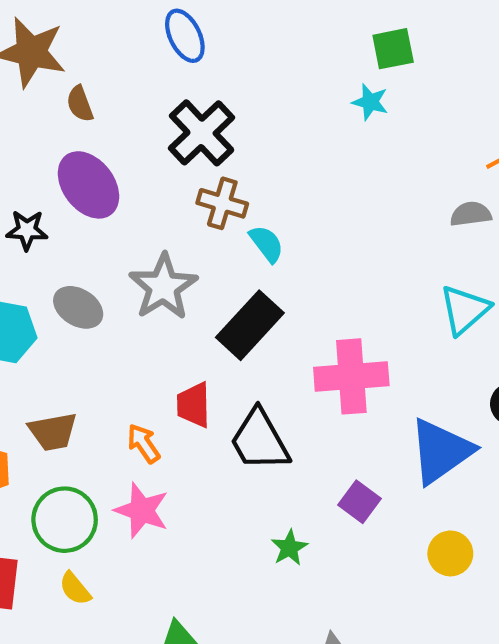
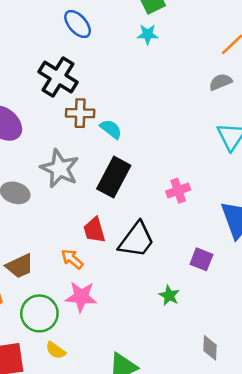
blue ellipse: (185, 36) -> (78, 24), moved
pink cross: (351, 376) -> (178, 191), size x0.6
black trapezoid: (260, 440) -> (136, 240), turned -99

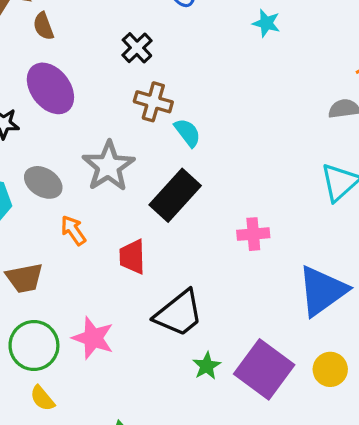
black cross: (58, 77) -> (137, 48), size x0.6
black trapezoid: (136, 240) -> (179, 313), moved
orange arrow: (72, 259) -> (73, 230), moved
purple square: (201, 259) -> (264, 369), moved, size x1.8

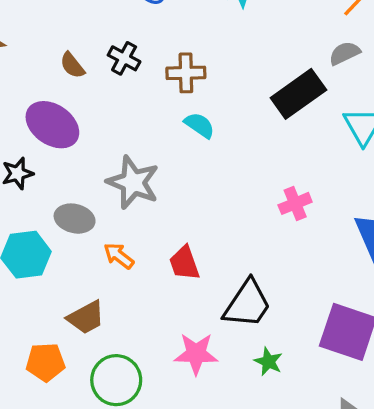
brown semicircle: (43, 26) -> (72, 65), moved
brown cross: (153, 102) -> (186, 73), moved
black rectangle: (175, 195) -> (298, 94), moved, turned 30
pink star: (93, 338) -> (196, 354), moved
green star: (207, 366) -> (268, 362), moved

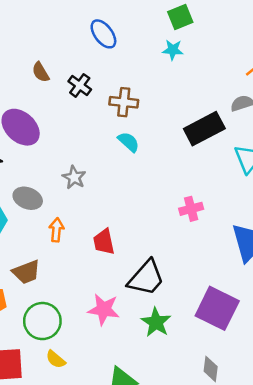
brown semicircle: (72, 65) -> (41, 72), moved
gray star: (133, 182) -> (74, 177), size x0.6
orange arrow: (119, 256) -> (56, 230), turned 50
green star: (268, 362) -> (156, 322), size x1.4

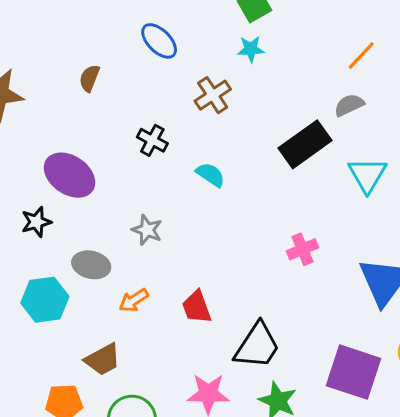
brown semicircle: (41, 72) -> (89, 78), moved, turned 60
black cross: (80, 85) -> (152, 140), moved
brown cross: (124, 102) -> (213, 95), moved, turned -32
orange arrow: (56, 230) -> (134, 300), turned -120

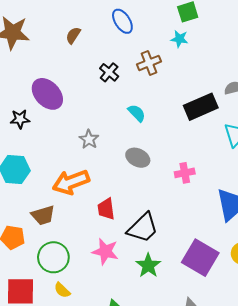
black cross: (152, 140) -> (109, 72), moved
gray ellipse: (91, 265) -> (138, 158), moved
orange arrow: (134, 300) -> (71, 182), size x1.8
red trapezoid: (197, 307) -> (106, 209), moved

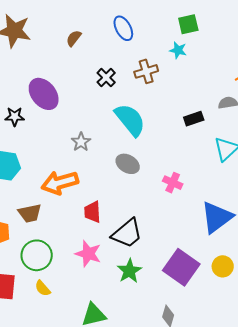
black rectangle: (201, 107) -> (194, 119), size x0.6
cyan semicircle: (137, 113) -> (130, 120), size x1.8
pink cross: (185, 173) -> (173, 183), turned 30

